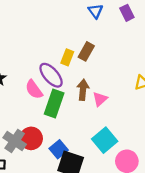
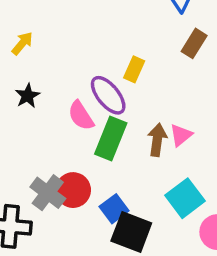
brown rectangle: (86, 51) -> (194, 43), moved
brown arrow: (83, 90) -> (157, 140), moved

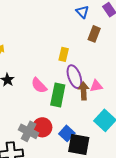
purple ellipse: (108, 95) -> (74, 77), moved, turned 30
pink triangle: (181, 135) -> (96, 86), turned 40

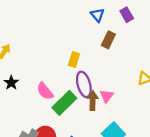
pink triangle: (96, 86) -> (107, 96), turned -48
green rectangle: (58, 95) -> (64, 103), turned 30

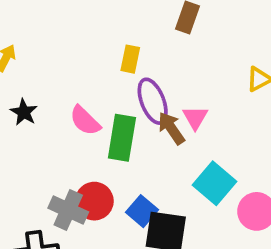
brown arrow: (93, 101) -> (171, 128), turned -30
green rectangle: (64, 103) -> (122, 138), turned -30

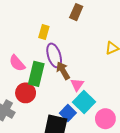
pink triangle: (195, 118) -> (77, 85), moved
red circle: (94, 201) -> (26, 93), moved
blue square: (142, 211) -> (68, 113), moved

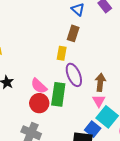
brown rectangle: (76, 12) -> (73, 33), moved
brown arrow: (63, 71) -> (100, 82), moved, turned 42
red circle: (26, 93) -> (39, 103), moved

